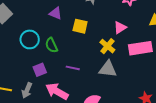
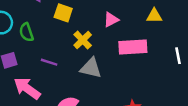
yellow cross: (107, 46) -> (83, 40), moved

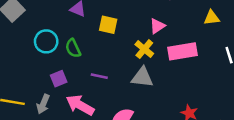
yellow triangle: (154, 16) -> (212, 18), moved
yellow cross: (83, 40) -> (144, 49), moved

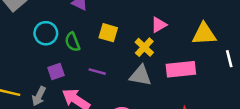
yellow triangle: (212, 18) -> (204, 34), moved, size x1.5
yellow square: (108, 25) -> (108, 33), moved
pink rectangle: (182, 51) -> (181, 69), moved

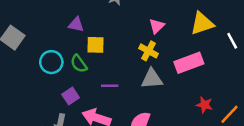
yellow square: (108, 33) -> (95, 45), moved

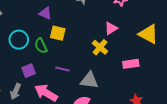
yellow triangle: (202, 23) -> (148, 34), turned 35
pink rectangle: (189, 63) -> (131, 64), size x0.7
gray triangle: (152, 79) -> (89, 80), moved

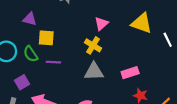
pink rectangle: (131, 64) -> (130, 73), moved
purple line: (62, 69) -> (53, 62), moved
gray triangle: (89, 80) -> (94, 72), moved

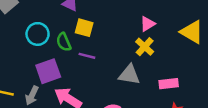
yellow cross: (93, 45) -> (145, 47), moved
purple square: (22, 82) -> (48, 71), size x1.5

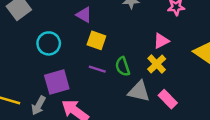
green semicircle: (64, 42) -> (123, 67), moved
pink rectangle: (169, 84) -> (168, 99), moved, turned 48

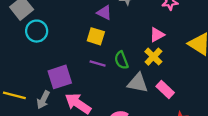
purple triangle: (84, 15) -> (104, 13), moved
cyan circle: (49, 43) -> (37, 31), moved

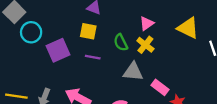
green semicircle: (121, 60) -> (121, 43), moved
purple square: (60, 77) -> (58, 50), moved
pink rectangle: (165, 90) -> (160, 87), moved

